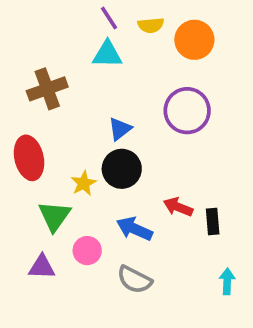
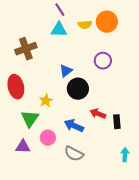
yellow semicircle: (151, 25) -> (85, 25), moved
purple circle: (187, 111) -> (103, 61), size x0.7
black circle: (122, 169) -> (78, 89), moved

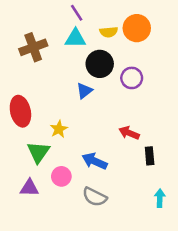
brown cross: (26, 49) -> (33, 47), moved
black circle: (78, 89) -> (100, 64), moved
red arrow: (98, 114) -> (129, 133), moved

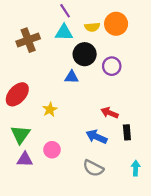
blue triangle: (84, 91) -> (72, 77), turned 40
red ellipse: (20, 111) -> (17, 94), turned 55
green triangle: (38, 152) -> (21, 135), moved
blue arrow: (95, 161) -> (97, 137), moved
gray semicircle: (95, 197) -> (93, 168), moved

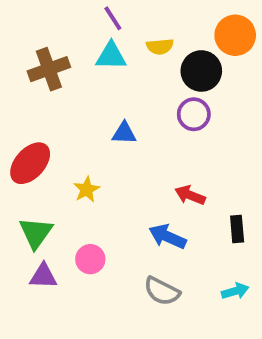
orange circle: (116, 24) -> (235, 35), moved
black circle: (85, 54) -> (201, 71), moved
black rectangle: (127, 132) -> (237, 229), moved
cyan arrow: (136, 168) -> (235, 291), turned 72

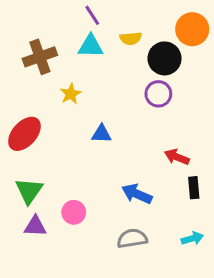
blue triangle: (124, 133) -> (101, 134), moved
yellow star: (87, 190) -> (71, 94), moved
red arrow: (190, 195) -> (177, 157), moved
gray semicircle: (162, 291) -> (132, 238), turned 144

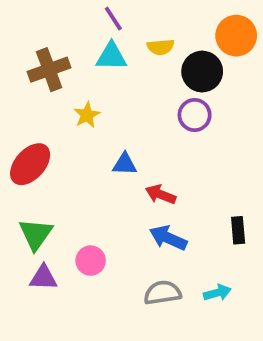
red arrow: (177, 157) -> (161, 194), moved
cyan arrow: (192, 238) -> (217, 293), moved

